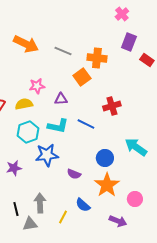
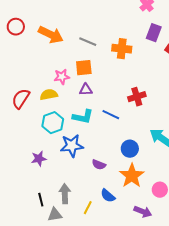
orange square: (82, 77) -> (84, 68), moved, turned 30

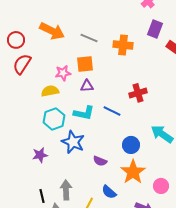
red circle: (16, 27) -> (16, 40), moved
red semicircle: (21, 99) -> (22, 64), moved
blue star: (72, 146) -> (73, 142), turned 30

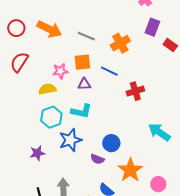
red circle: (16, 40) -> (16, 28), moved
orange cross: (123, 45) -> (120, 43), turned -36
blue line: (112, 111) -> (109, 71), moved
blue star: (73, 142) -> (70, 140), turned 30
blue circle: (131, 145) -> (111, 143), moved

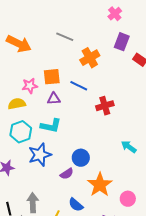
gray line: (86, 36) -> (65, 37), moved
cyan arrow: (159, 132) -> (129, 147), size x0.7
purple semicircle: (97, 159) -> (67, 174), turned -56

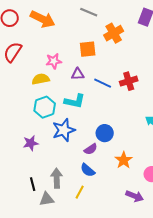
orange square: (52, 77) -> (88, 49), moved
blue line: (79, 86) -> (103, 83), moved
orange star: (100, 185) -> (124, 160), size x0.7
blue semicircle: (76, 205) -> (88, 170), moved

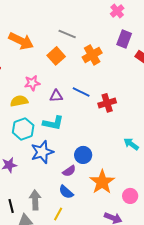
orange square: (88, 49) -> (56, 56), moved, turned -36
blue line: (103, 83) -> (81, 92), moved
orange star: (124, 160) -> (102, 182), size x1.4

